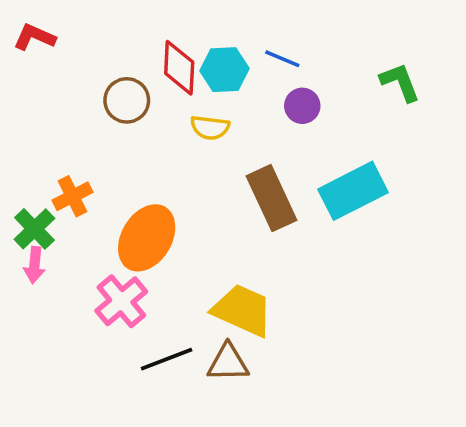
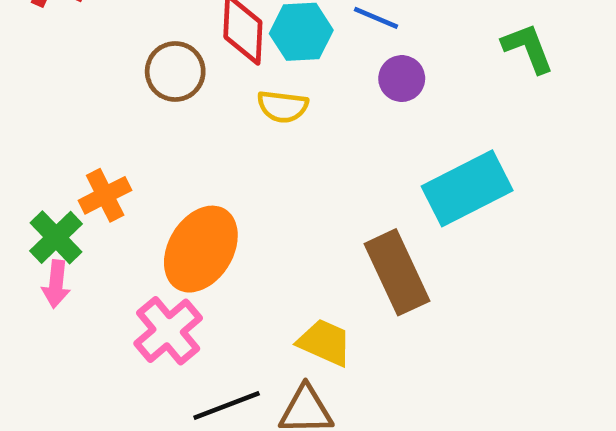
brown rectangle: (272, 198) -> (397, 272), moved
yellow trapezoid: (243, 310) -> (325, 342), size x0.7

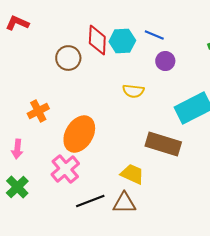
yellow semicircle: (283, 107) -> (133, 91), moved
green cross: (56, 237) -> (17, 187), moved
brown rectangle: (397, 272) -> (163, 144), turned -48

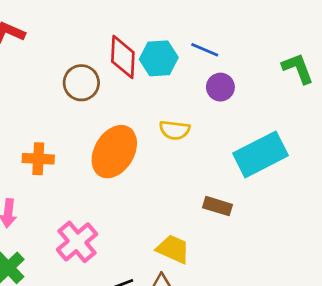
orange cross: (38, 111) -> (38, 159), turned 30
orange ellipse: (79, 134) -> (114, 152), moved
brown rectangle: (163, 144) -> (218, 206), size x0.6

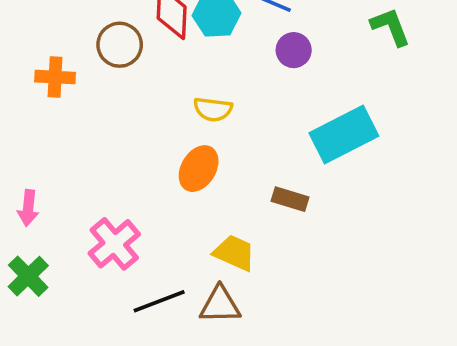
yellow semicircle: (175, 130) -> (213, 109), moved
orange ellipse: (114, 152) -> (199, 169), moved, size x0.7
orange cross: (38, 159) -> (55, 77), moved

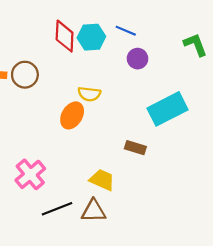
brown circle: (120, 45) -> (25, 75), moved
orange ellipse: (199, 169) -> (72, 115), moved

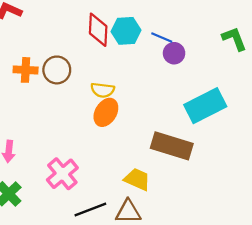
blue line: (126, 31) -> (162, 38), moved
yellow semicircle: (89, 94) -> (103, 90), moved
brown rectangle: (135, 148) -> (172, 146), size x1.8

